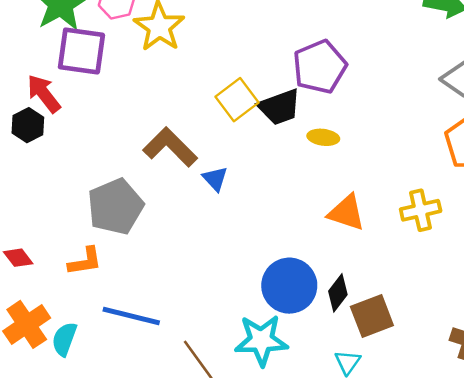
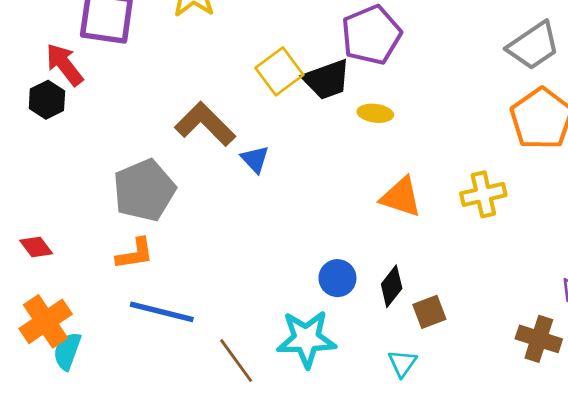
orange L-shape: (85, 261) -> (135, 254), moved
blue circle: (289, 286) -> (337, 278), size x0.6
brown square: (372, 316) -> (429, 312), size x0.7
cyan semicircle: (64, 339) -> (67, 351), moved

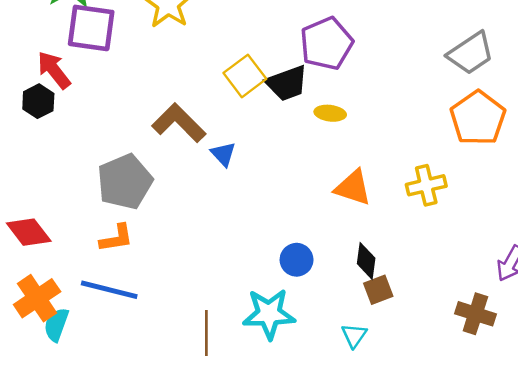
red diamond: (36, 247) -> (29, 232), size x1.5
black diamond: (392, 286) -> (366, 261), moved, turned -30
blue line: (162, 312) -> (109, 290), moved
brown line: (236, 361) -> (206, 333), turned 36

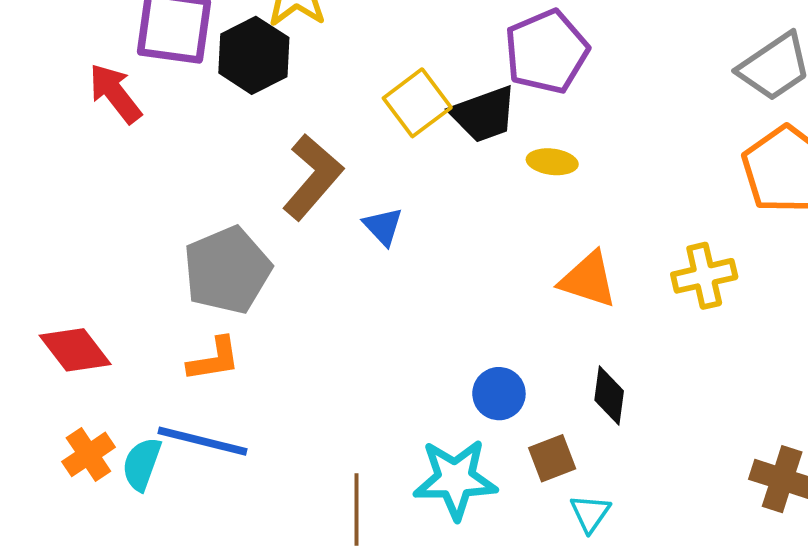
black hexagon: (38, 101) -> (254, 55), moved, size x1.4
brown L-shape: (179, 123) -> (313, 177), turned 86
brown square: (378, 290) -> (552, 458), moved
orange cross: (37, 298) -> (88, 454), size x0.7
cyan semicircle: (56, 325) -> (142, 464), moved

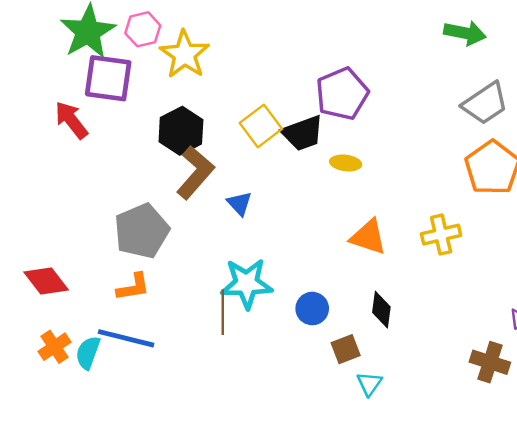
black hexagon: (254, 55) -> (181, 131), moved
cyan star: (455, 479) -> (247, 283), moved
brown line: (356, 510) -> (223, 312), moved

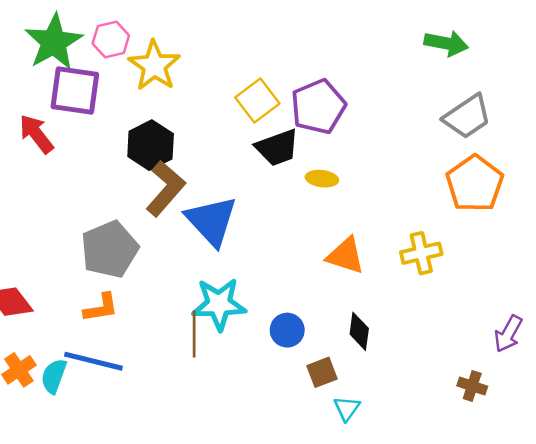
yellow square: (261, 126) -> (257, 100), moved
blue triangle: (239, 204) -> (211, 221), size x2.0
brown cross: (490, 362) -> (472, 386), size x0.7

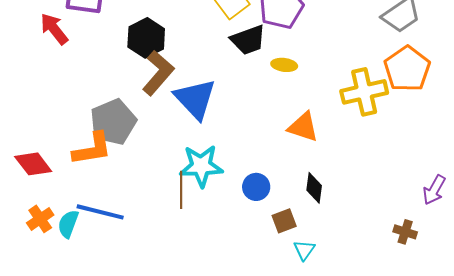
yellow cross: (421, 253) -> (364, 92), moved, size x1.4
orange L-shape: (101, 308) -> (92, 149), moved, size x1.4

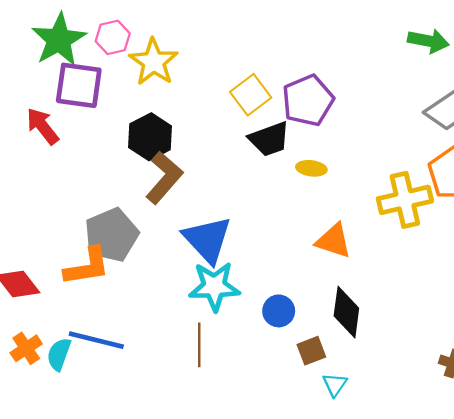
blue triangle: (195, 99) -> (207, 240), moved
black diamond: (314, 188) -> (346, 312), size x1.4
brown line: (181, 190) -> (199, 345), moved

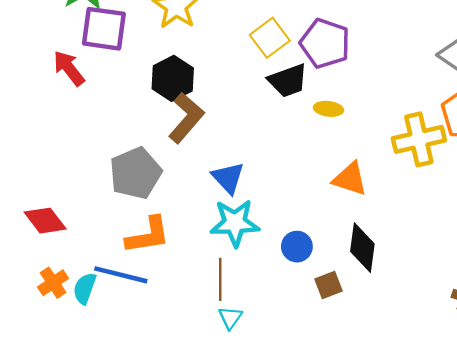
purple pentagon: (308, 101) -> (325, 43), turned -30
blue triangle: (207, 240) -> (228, 178), size x0.7
orange L-shape: (87, 267) -> (148, 235), moved
cyan triangle: (335, 385) -> (230, 318), moved

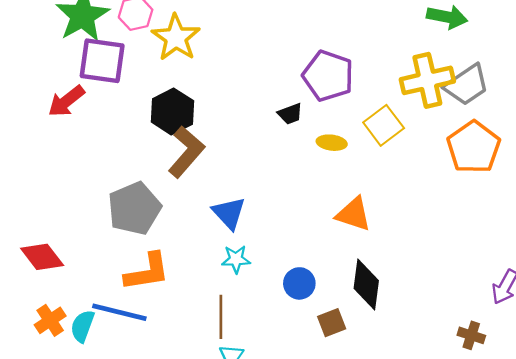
yellow square: (270, 38) -> (384, 125), moved
red arrow: (69, 68) -> (66, 101), turned -90
black trapezoid: (288, 81) -> (290, 114), size x0.6
yellow cross: (419, 139) -> (427, 80), moved
cyan star: (235, 223) -> (236, 259), size x0.6

